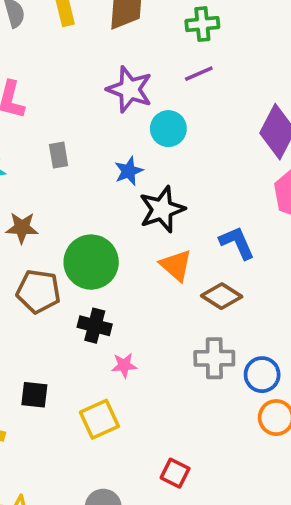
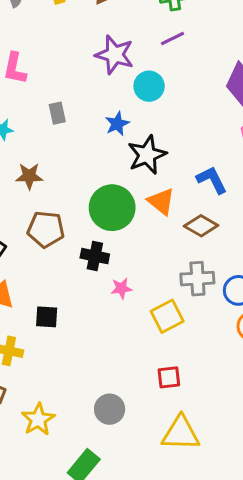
green circle: (91, 262) -> (112, 208), moved
yellow square: (99, 419) -> (167, 316), moved
red square: (175, 473) -> (169, 377), turned -30

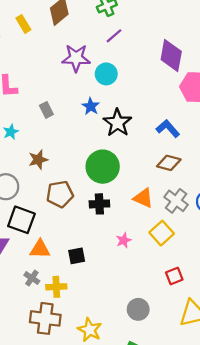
orange triangle: (161, 202) -> (143, 198), moved
gray cross: (197, 279) -> (176, 201), turned -35
pink star: (121, 288) -> (124, 240), moved

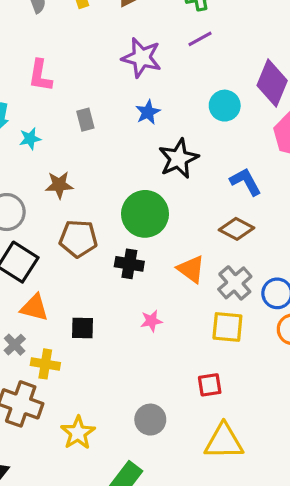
cyan circle: (106, 74) -> (225, 106), moved
blue star: (91, 106) -> (148, 112), moved
yellow square: (162, 233) -> (227, 327), moved, turned 35

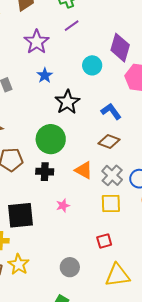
purple star: (142, 58) -> (37, 42), turned 30
black square: (83, 328) -> (20, 215), size x1.8
yellow star: (78, 433) -> (19, 264), moved

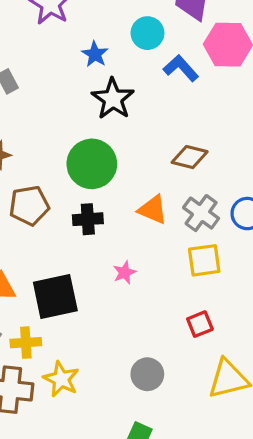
blue star: (45, 75) -> (95, 54), moved
blue L-shape: (111, 111) -> (181, 68), moved

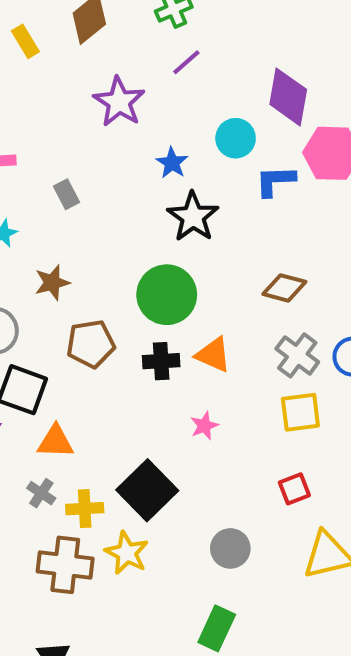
blue L-shape: (181, 68) -> (275, 181), turned -51
orange triangle: (153, 210) -> (213, 355), moved
black square: (55, 296) -> (147, 490), moved, turned -33

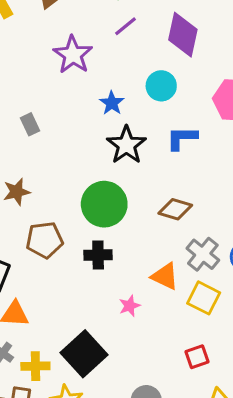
purple diamond: (288, 97) -> (183, 35), moved
blue L-shape: (275, 181) -> (182, 138), moved
brown diamond: (284, 288) -> (175, 209), moved
orange triangle: (213, 355) -> (165, 276), moved
yellow square: (300, 412) -> (204, 298), turned 32

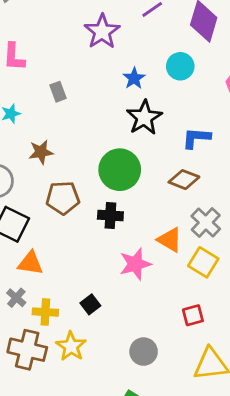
blue L-shape: (182, 138) -> (196, 138), moved
pink star: (130, 306) -> (135, 264), size x1.6
black square: (84, 354) -> (90, 304), size x0.5

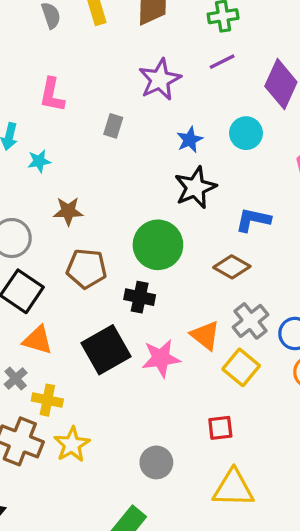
gray rectangle: (58, 92) -> (113, 126), moved, turned 30
black square: (90, 304) -> (106, 350), moved, size x2.0

